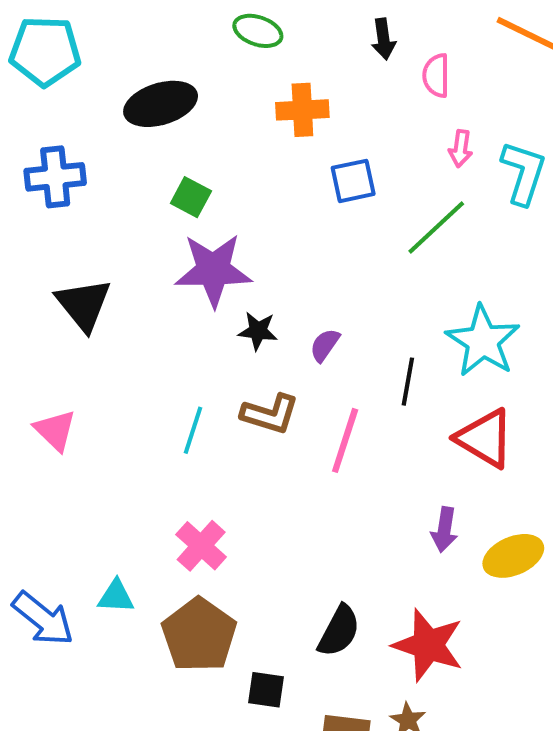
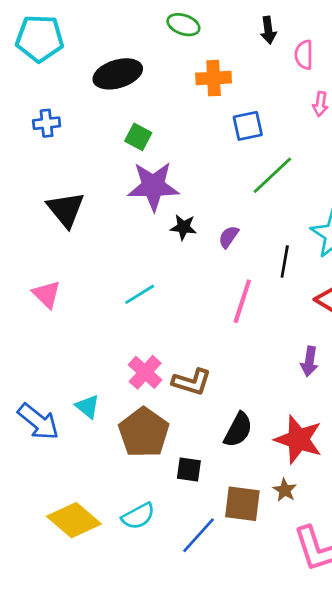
blue cross: (55, 177) -> (47, 123), size x0.7
green line: (436, 228) -> (272, 175), moved
brown L-shape: (270, 414) -> (192, 382), moved
cyan line: (193, 430) -> (140, 294), turned 40
cyan triangle: (116, 596) -> (88, 407), turned 36

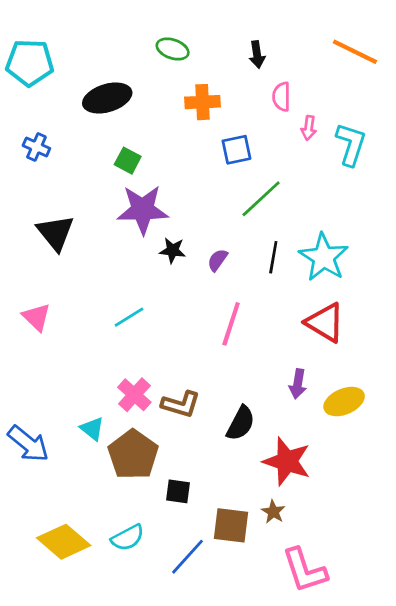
pink semicircle: (304, 55) -> (281, 97), moved
blue cross: (47, 123) -> (36, 147), turned 30
black line: (285, 261) -> (273, 257), moved
cyan triangle: (88, 407) -> (92, 429), moved
black semicircle: (238, 430) -> (241, 423), moved

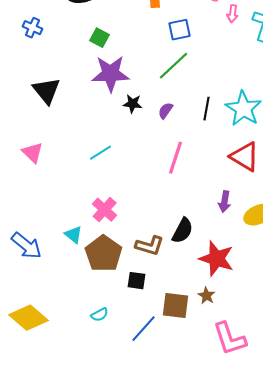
green line: (261, 199) -> (174, 66), moved
brown L-shape: (181, 404) -> (150, 246), moved
cyan semicircle: (128, 538) -> (100, 315), size x0.7
yellow diamond: (64, 542) -> (29, 318), moved

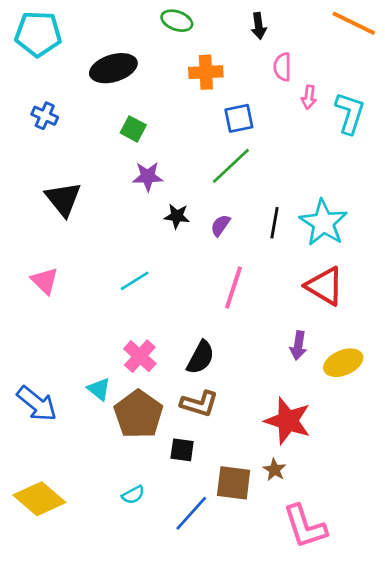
purple star: (111, 74) -> (148, 176), size x0.6
black semicircle: (183, 231) -> (201, 357), moved

